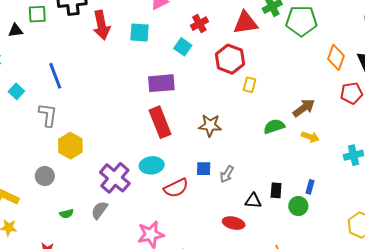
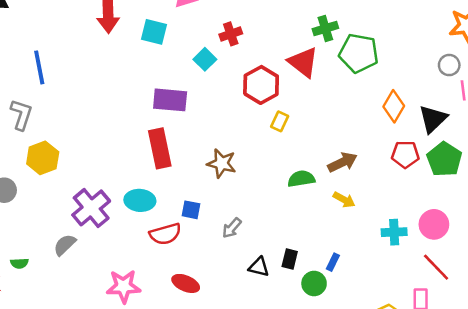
red triangle: (245, 23) -> (303, 62), moved, turned 36
blue square: (204, 169) -> (191, 210), moved
green semicircle: (66, 214) -> (19, 263), moved
red ellipse: (234, 223) -> (186, 283), moved

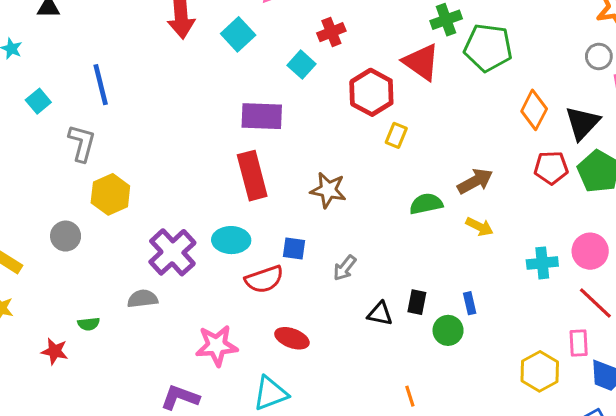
cyan square: (154, 32) -> (238, 34), turned 36
gray semicircle: (65, 245) -> (143, 299), turned 40
blue rectangle: (333, 262) -> (470, 303), turned -36

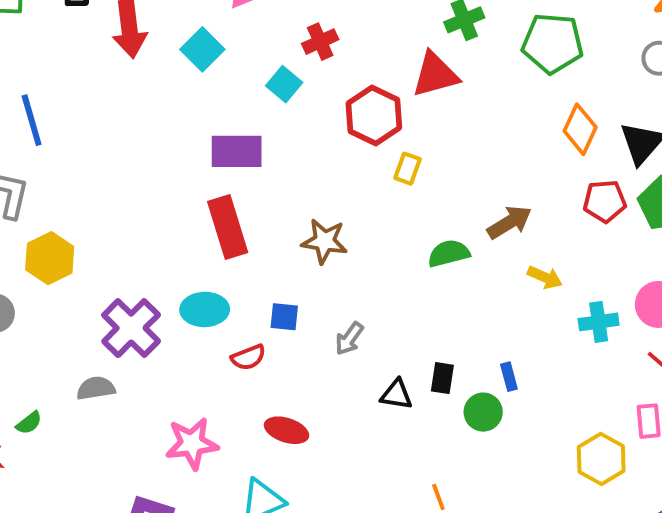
green pentagon: (488, 48) -> (553, 43), moved
red triangle: (421, 62) -> (435, 75), turned -48
yellow arrow: (479, 227) -> (545, 277), moved
red semicircle: (264, 279) -> (248, 357), size x0.7
green semicircle: (89, 324) -> (29, 423), turned -30

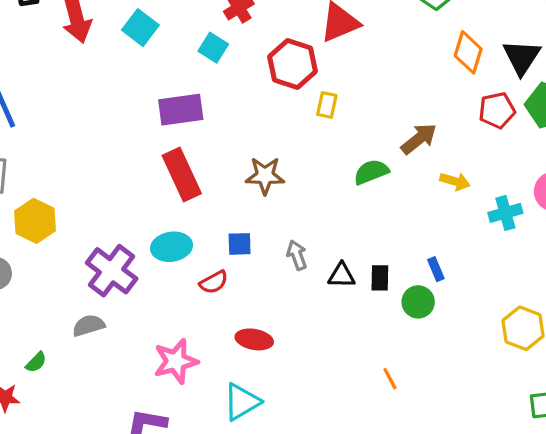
gray arrow: (349, 339) -> (297, 255), turned 132
black triangle: (396, 395) -> (341, 275), moved

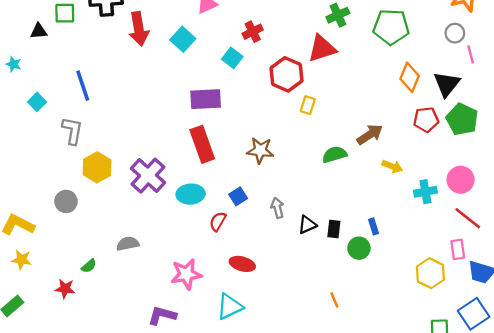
blue square: (240, 244) -> (238, 196), turned -36
purple cross: (112, 271) -> (148, 176), moved
black triangle: (341, 275) -> (307, 225), turned -30
red semicircle: (214, 282) -> (218, 221), turned 144

